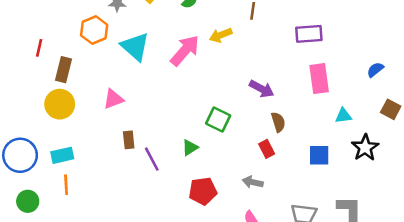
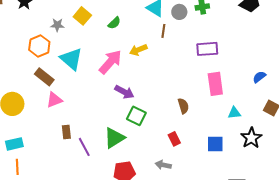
brown rectangle: (64, 70) -> (44, 77), moved, turned -66
purple arrow: (262, 89) -> (124, 92), moved
brown semicircle: (278, 122) -> (183, 106), moved
green triangle: (190, 148) -> (114, 138), size x1.6

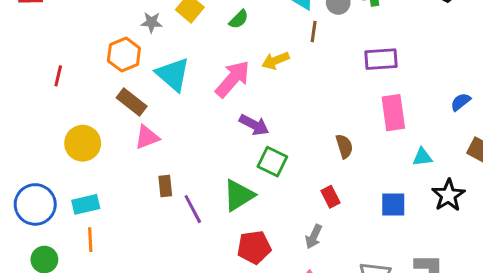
gray arrow: (163, 165) -> (314, 237), turned -77

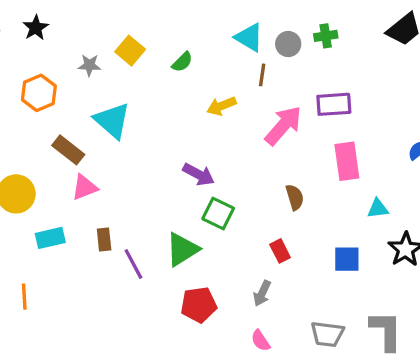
orange hexagon: (124, 54) -> (39, 93), moved
pink arrow: (233, 79) -> (283, 125), moved
cyan rectangle: (86, 204) -> (50, 238), moved

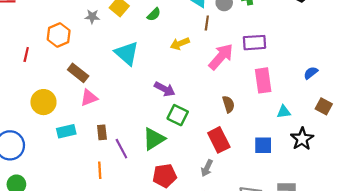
cyan triangle: (112, 121) -> (127, 53), moved
red rectangle: (280, 251) -> (219, 140), size x1.6
orange line: (24, 297) -> (100, 170), moved

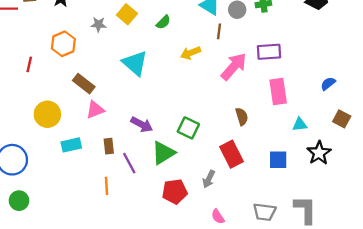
purple arrow: (165, 89) -> (142, 124), moved
gray arrow: (207, 168) -> (209, 179), moved

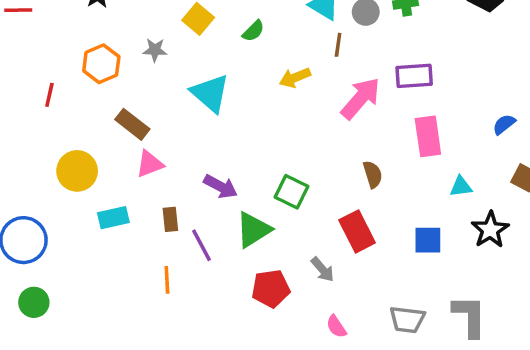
gray star: (99, 24) -> (155, 50), moved
gray arrow: (209, 179) -> (323, 269), turned -66

